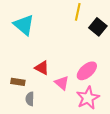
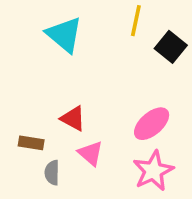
cyan triangle: (24, 25) -> (64, 35), moved
pink triangle: (62, 83) -> (90, 153), moved

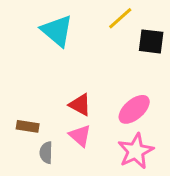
yellow line: (136, 21) -> (120, 18), turned 36
black square: (171, 47) -> (151, 41), turned -32
red triangle: (73, 118) -> (80, 105), moved

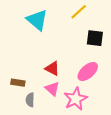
black square: (151, 41) -> (95, 38), moved
pink star: (136, 151) -> (76, 99), moved

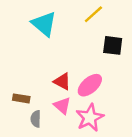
pink ellipse: (88, 72) -> (90, 85), moved

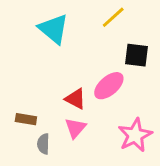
pink ellipse: (90, 85) -> (109, 86), moved
pink triangle: (62, 106) -> (75, 128), turned 30
pink star: (90, 118) -> (135, 135), moved

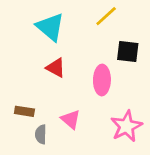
pink ellipse: (109, 86) -> (102, 80), turned -48
red triangle: (75, 99) -> (56, 68), moved
pink triangle: (75, 128) -> (71, 119), turned -30

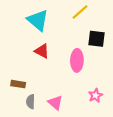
pink triangle: (71, 119) -> (55, 103), moved
pink star: (126, 126) -> (95, 95), size x0.6

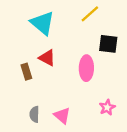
brown rectangle: (18, 84) -> (26, 72), moved, turned 64

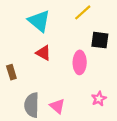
brown rectangle: (26, 72) -> (11, 72), moved
gray semicircle: (34, 114) -> (32, 105), size x1.6

